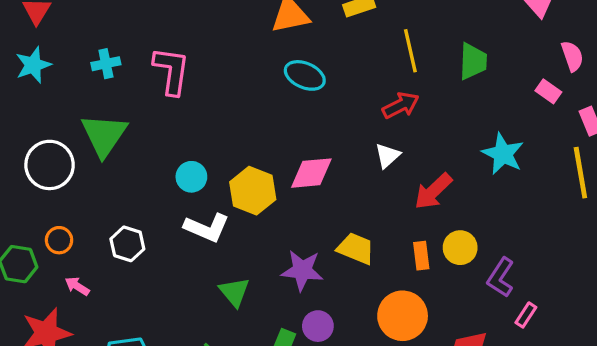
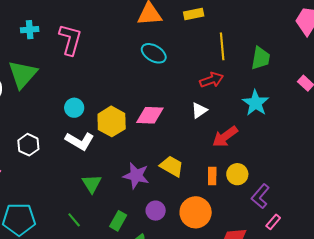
cyan star: (503, 154) -> (256, 103), moved
purple circle: (318, 326) -> (156, 211), moved

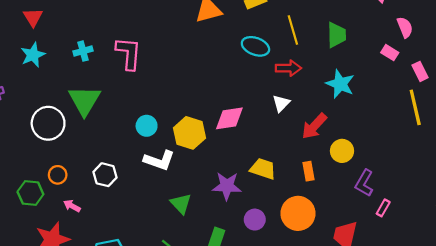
cyan ellipse: (154, 53) -> (255, 46), moved
red arrow: (212, 80) -> (288, 68), turned 30
yellow circle: (237, 174) -> (342, 151), moved

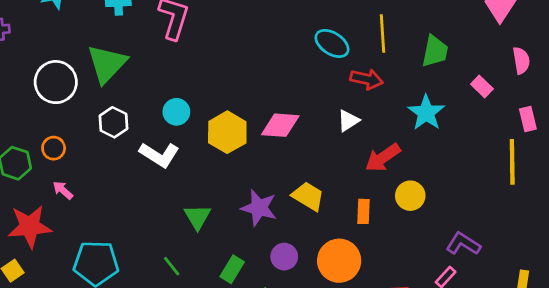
pink rectangle: (390, 53) -> (482, 86), moved
white L-shape: (159, 160) -> (159, 155), moved
white hexagon: (105, 175) -> (113, 122), moved
purple L-shape: (364, 183) -> (463, 244), moved, turned 80

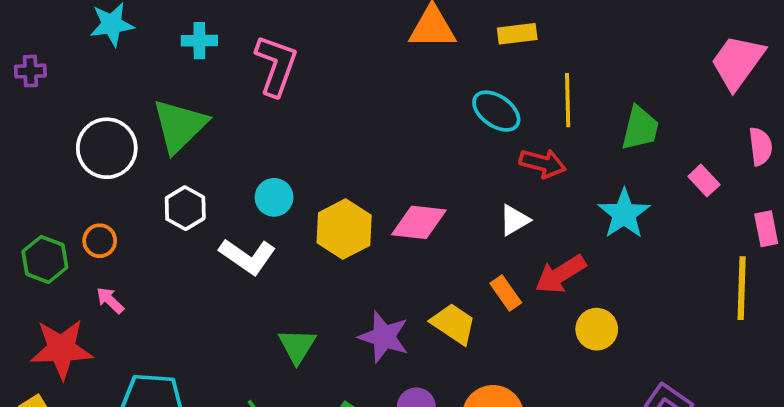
orange rectangle: (364, 211) -> (506, 293), moved, turned -40

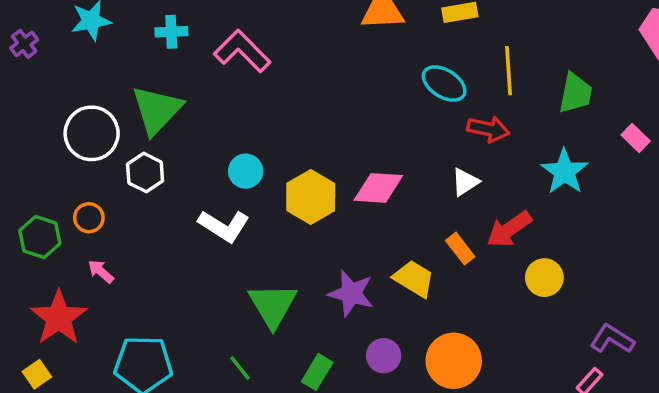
pink L-shape: (276, 65) -> (242, 51), turned -62
purple cross: (30, 71) -> (24, 44), moved, turned -32
white hexagon: (185, 208) -> (145, 173), moved
green triangle: (297, 346) -> (273, 305), size x1.4
red star: (61, 349) -> (59, 318), turned -30

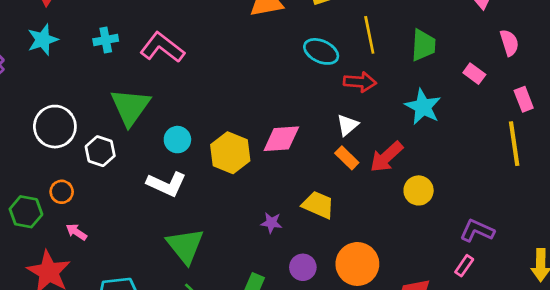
green triangle: (157, 110) -> (130, 107), moved
orange rectangle: (460, 249) -> (347, 158), moved
purple star: (351, 293) -> (271, 223), size x0.6
green triangle: (273, 305) -> (185, 246), moved

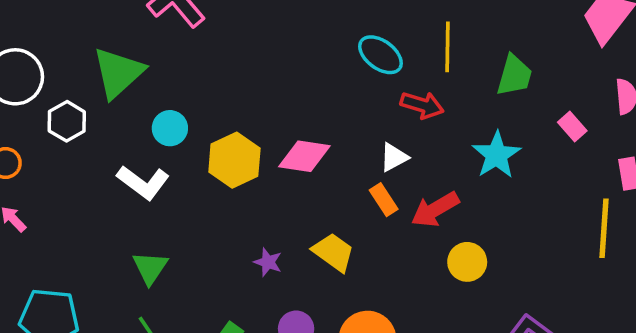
green triangle: (185, 246) -> (150, 268), size x0.7

